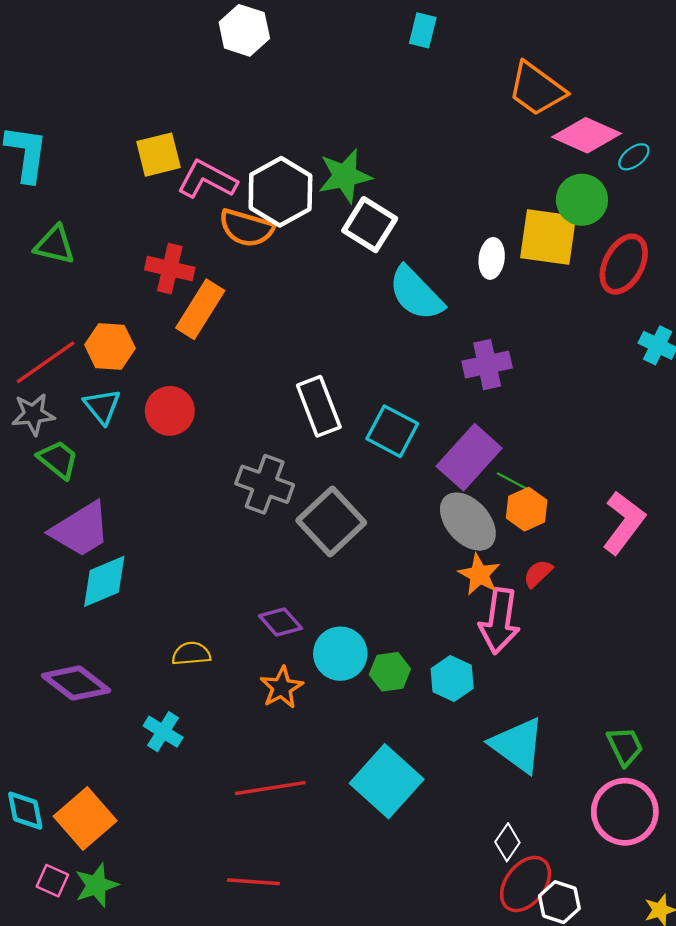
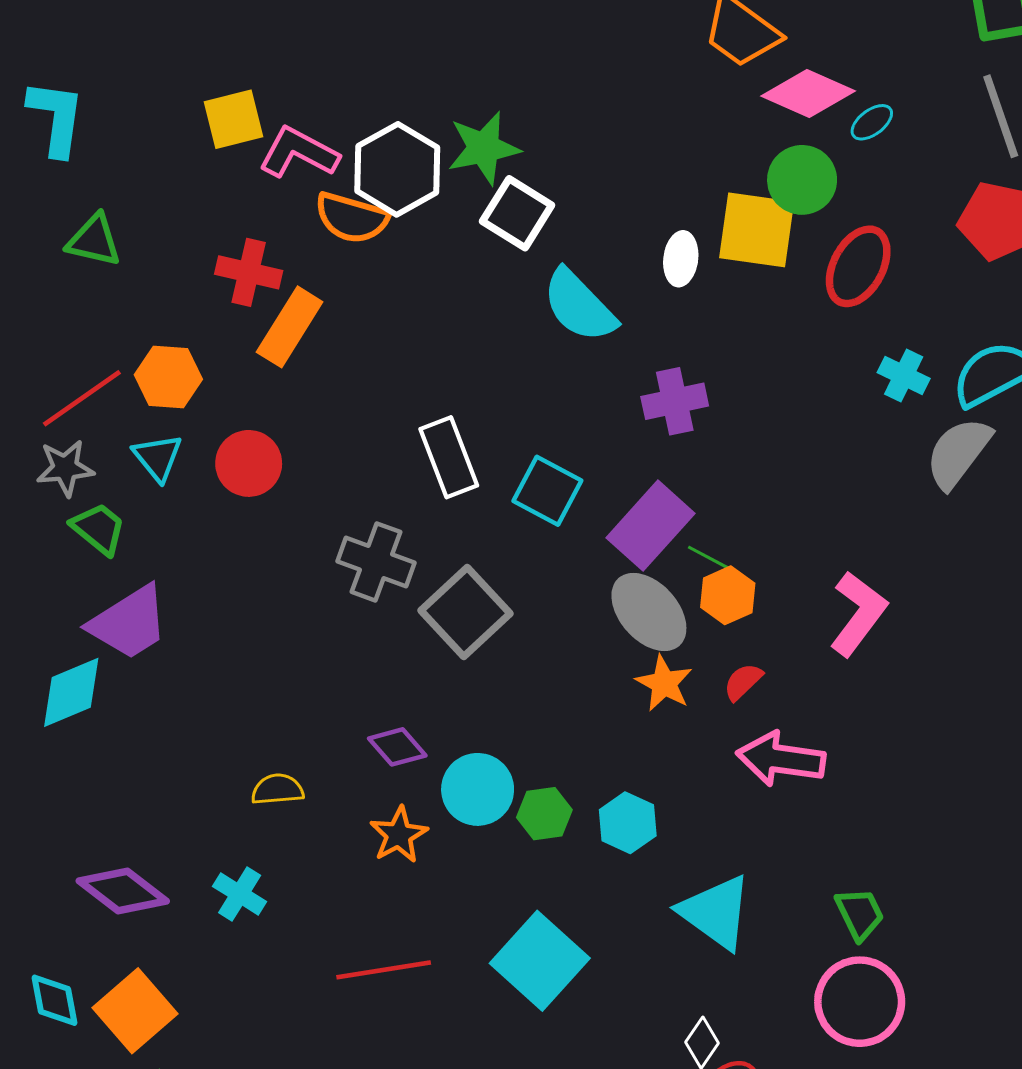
cyan diamond: (104, 581) -> (71, 692), moved
pink arrow: (500, 621) -> (781, 759), moved, turned 90
purple diamond: (76, 683) -> (123, 891), moved

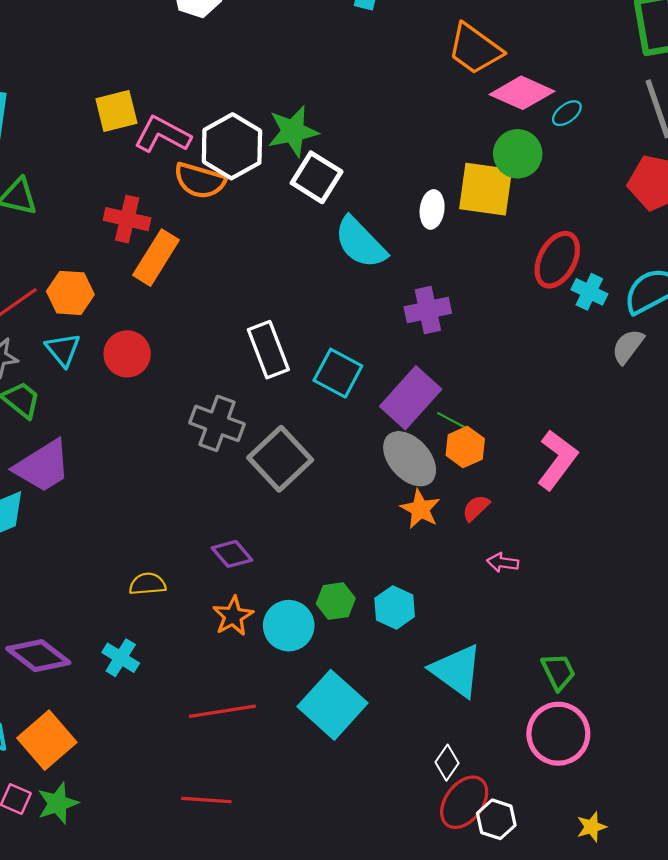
red ellipse: (858, 266) -> (557, 260), moved
gray semicircle: (958, 453) -> (628, 346), size x0.7
pink arrow: (781, 759) -> (503, 563), size x0.5
cyan circle: (478, 789) -> (289, 626), moved

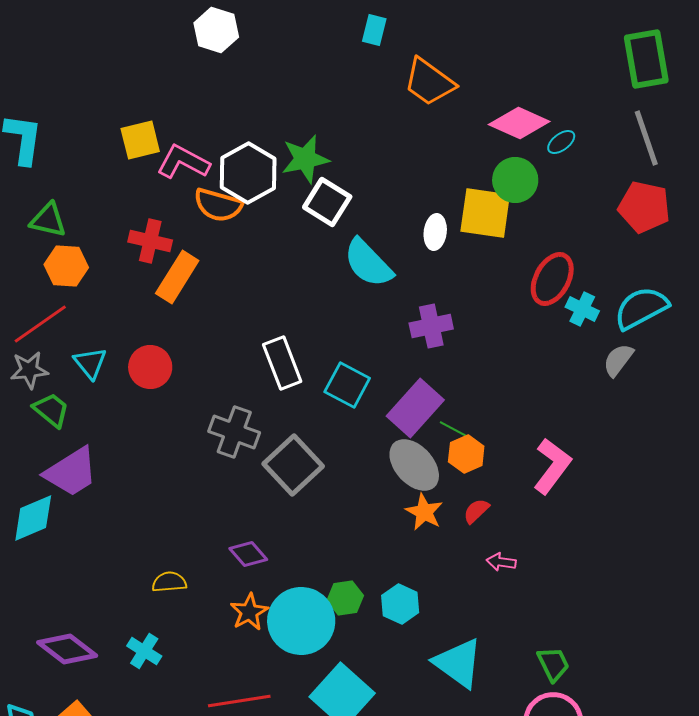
orange trapezoid: (475, 49) -> (429, 82), moved
orange hexagon: (70, 293) -> (66, 266), moved
cyan circle: (289, 626) -> (301, 621), size x1.4

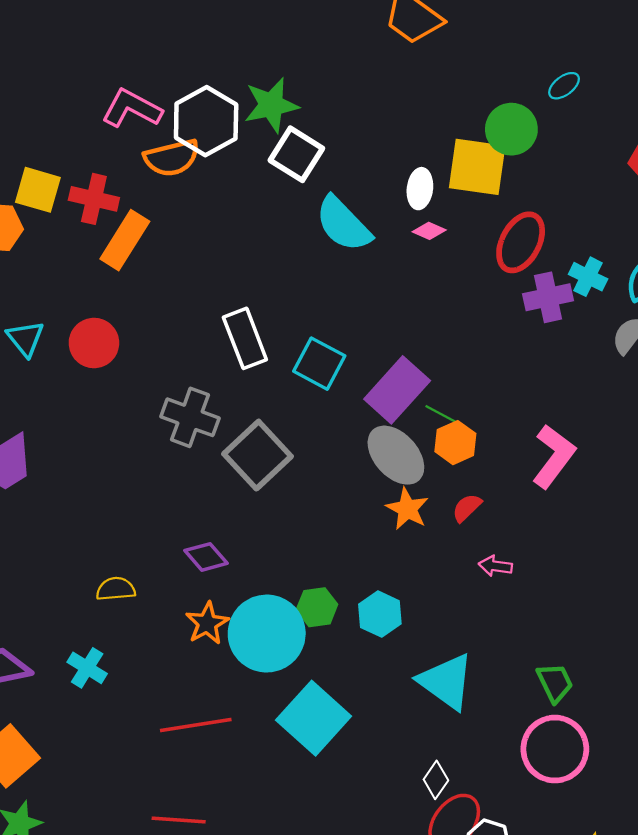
pink diamond: (519, 123) -> (429, 231), moved, size x0.5
yellow square: (140, 140) -> (38, 190), moved, turned 30
orange semicircle: (218, 205) -> (172, 158), turned -30
red ellipse: (552, 279) -> (521, 242), moved
purple cross: (431, 326) -> (548, 297), moved

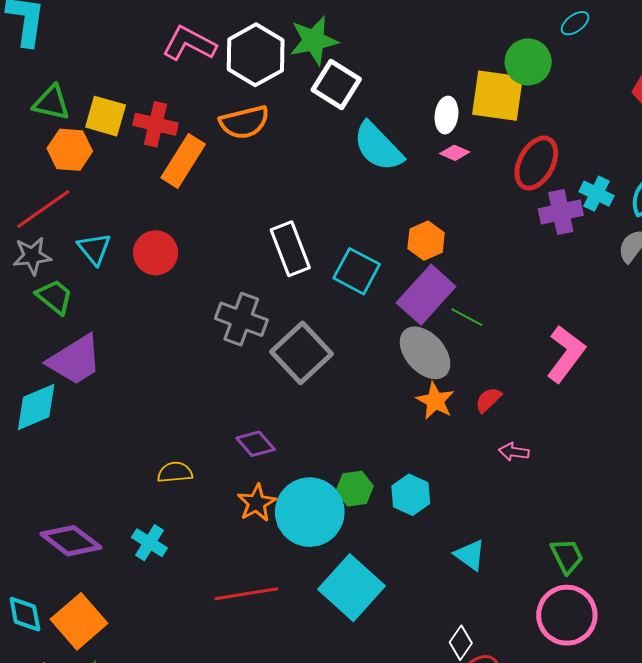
orange semicircle: (172, 158) -> (244, 122), moved
orange hexagon: (455, 443) -> (426, 241), moved
cyan triangle: (446, 682) -> (470, 555), size x0.6

